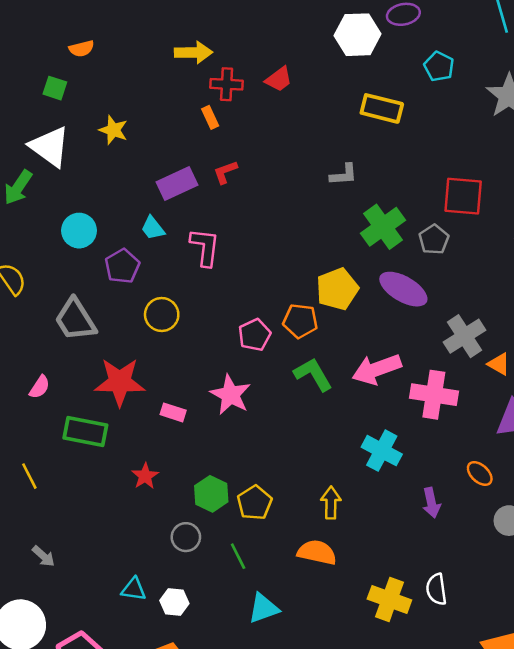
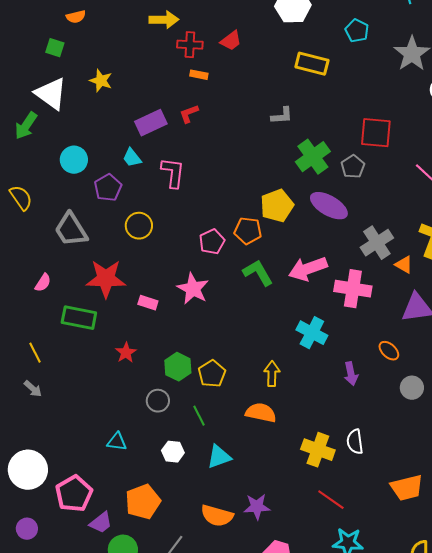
orange rectangle: (210, 117) -> (199, 75), moved, turned -54
gray arrow: (43, 556) -> (33, 389), moved
white hexagon: (174, 602) -> (173, 452), moved

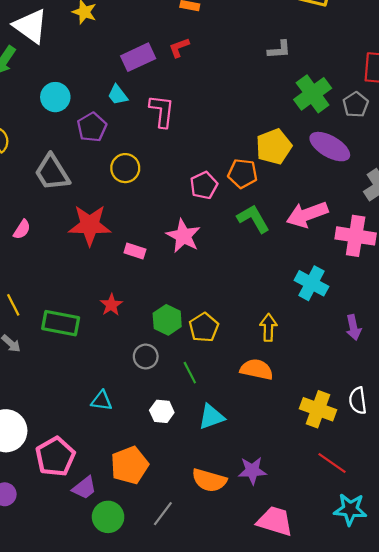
green rectangle: (79, 318) -> (61, 323), moved

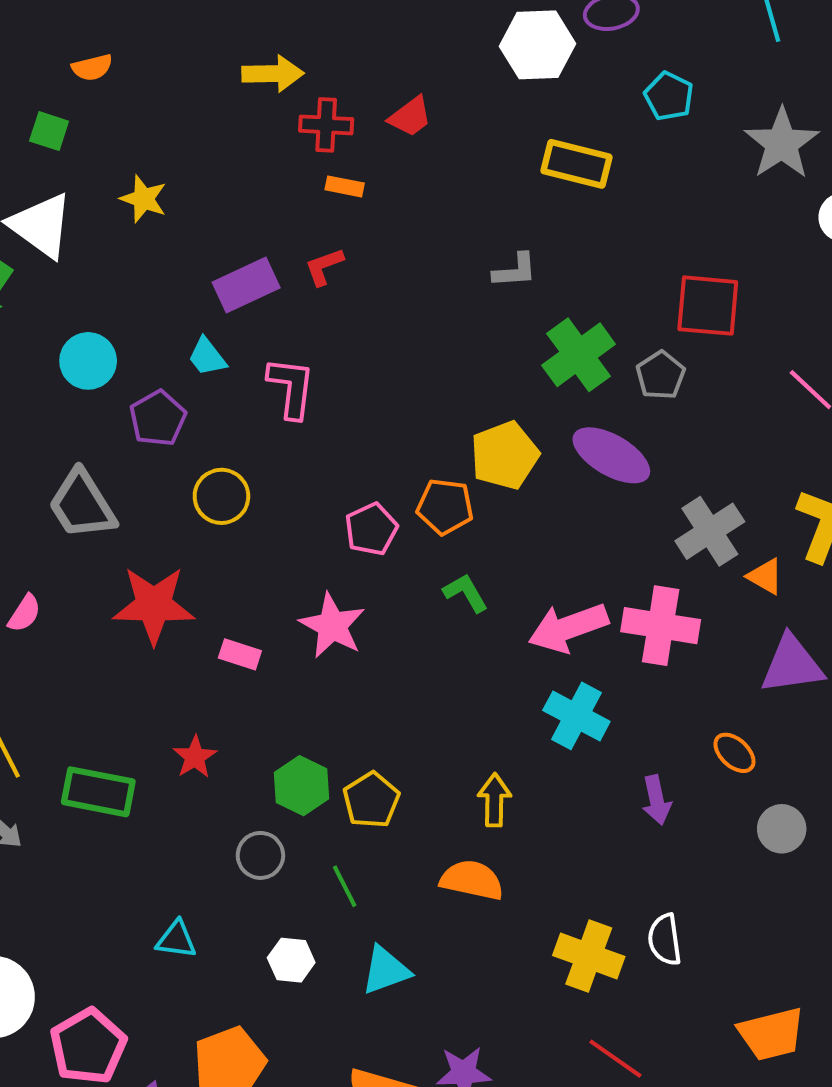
pink arrow: (307, 214) -> (568, 628), moved
green L-shape: (253, 219) -> (466, 593), size x0.7

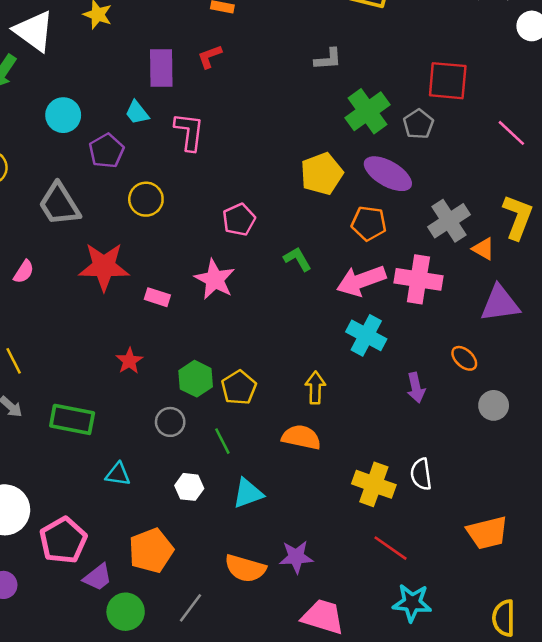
purple rectangle: (246, 285) -> (161, 68), turned -66
orange pentagon: (445, 507) -> (369, 223), moved
green rectangle: (98, 792) -> (72, 419), moved

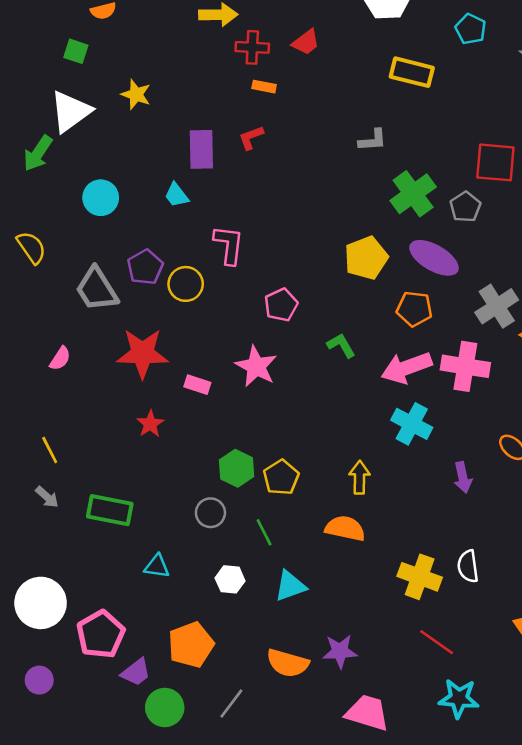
white triangle: (34, 31) -> (71, 111), turned 48
pink L-shape: (189, 132) -> (229, 245), moved
purple pentagon: (106, 151) -> (145, 267), moved
red star: (129, 361) -> (150, 424), moved

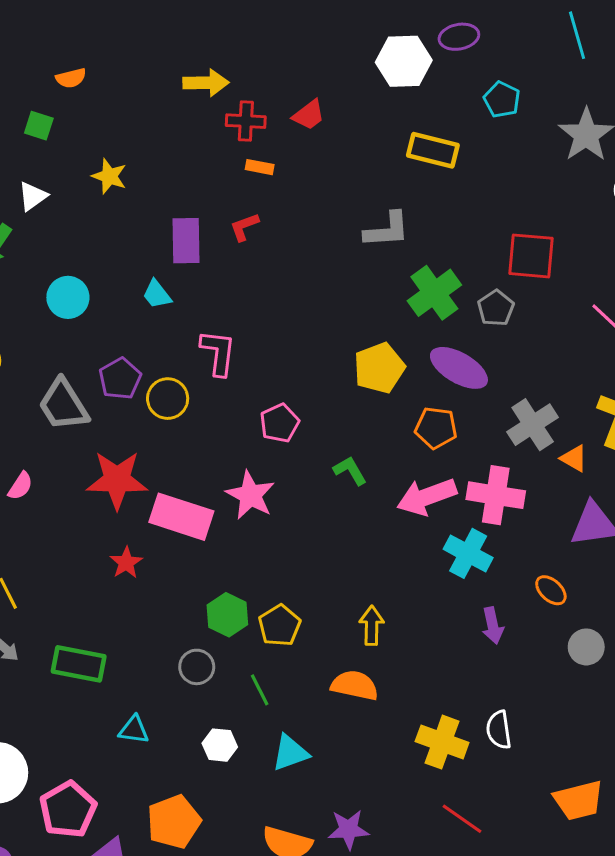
white triangle: (71, 111) -> (33, 196), size x0.6
gray L-shape: (373, 140) -> (387, 230), size x1.4
pink rectangle: (197, 385) -> (181, 517), size x2.0
cyan cross: (412, 424) -> (468, 553), moved

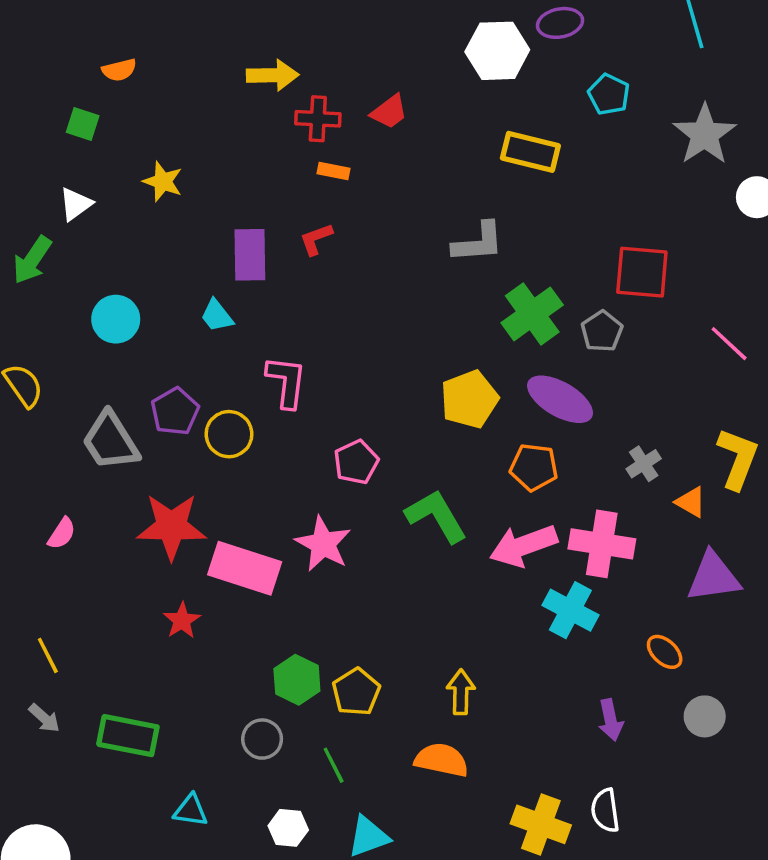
gray cross: (533, 425) -> (644, 464), size x0.6
green L-shape: (350, 471) -> (436, 516), size x1.6
purple arrow: (493, 626) -> (611, 720), moved

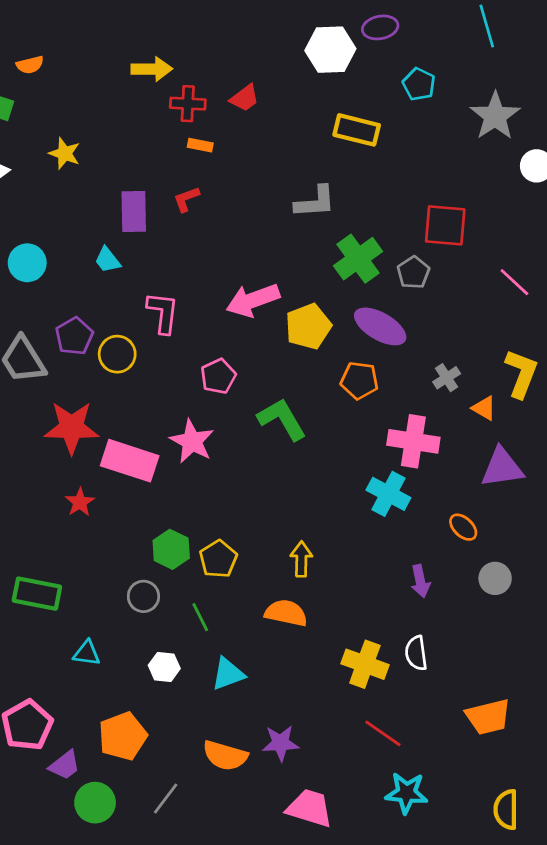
pink arrow: (523, 546) -> (253, 300), moved

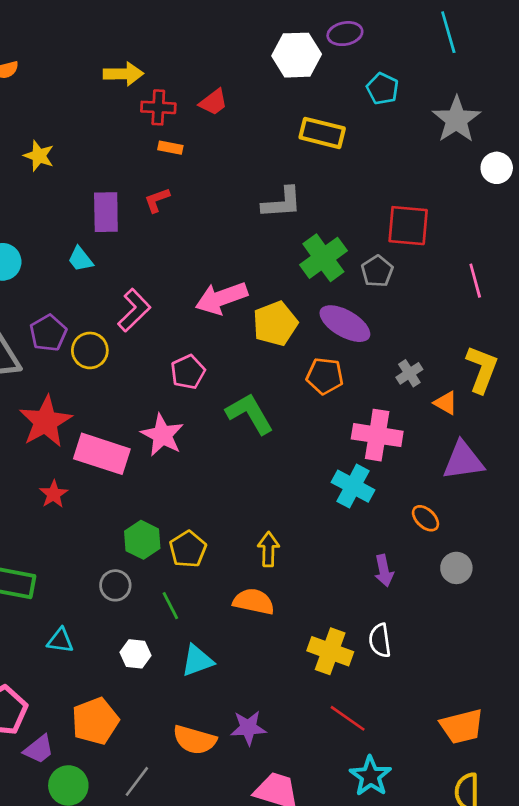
pink line: (514, 282) -> (475, 281), turned 32
pink L-shape: (163, 313) -> (134, 310), turned 39
red star: (72, 427) -> (46, 422), turned -30
orange trapezoid: (488, 717) -> (462, 726), moved
cyan star: (406, 793) -> (370, 776), turned 30

